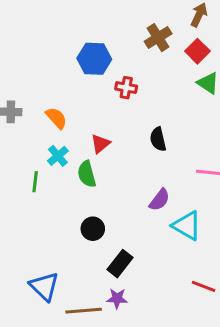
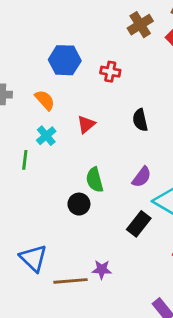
blue hexagon: (94, 59) -> (65, 60), moved
green semicircle: (87, 174) -> (95, 180), moved
black rectangle: (120, 264) -> (139, 224), moved

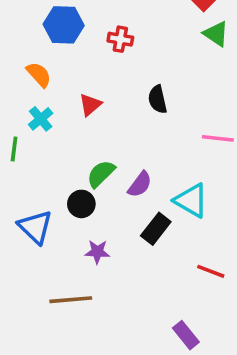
purple semicircle: (142, 177) -> (140, 184), moved
green semicircle: (95, 180) -> (101, 174), turned 60
blue triangle: (33, 258) -> (35, 227), moved
purple star: (102, 270) -> (97, 252), moved

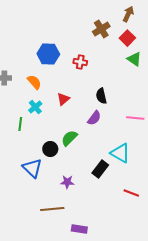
purple semicircle: (140, 184) -> (94, 118), moved
black circle: (81, 204) -> (50, 149), moved
purple rectangle: (186, 335) -> (79, 229), moved, turned -42

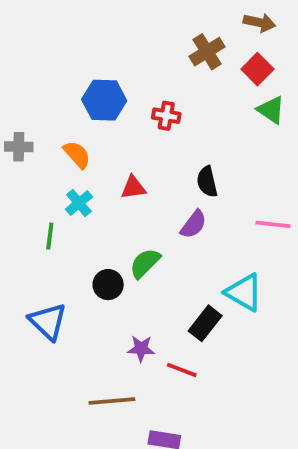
brown arrow: (128, 14) -> (259, 23), turned 77
red triangle: (63, 99) -> (133, 188), turned 32
blue triangle: (32, 168) -> (48, 321), moved
red line: (131, 193) -> (182, 370), moved

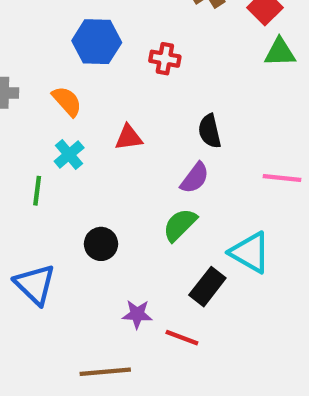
green triangle: (271, 110) -> (280, 52), turned -36
green semicircle: (145, 263) -> (180, 225), moved

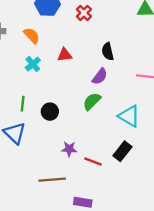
red cross: (165, 59) -> (84, 13), turned 35
green line: (37, 191) -> (23, 104), moved
black rectangle: (207, 287) -> (122, 151), moved

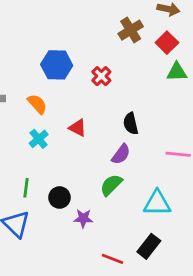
red triangle: (65, 55) -> (78, 128), turned 35
cyan triangle: (129, 116) -> (157, 203), turned -30
purple star: (69, 149) -> (83, 218), moved

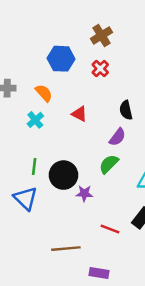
brown cross: (131, 30) -> (101, 35), moved
cyan cross: (39, 139) -> (35, 120), moved
black circle: (60, 197) -> (63, 175), size x1.5

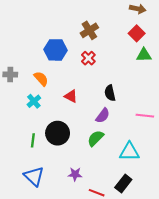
black circle: (63, 175) -> (58, 133), moved
purple star: (84, 193) -> (75, 174), moved
blue triangle: (26, 198) -> (34, 176), moved

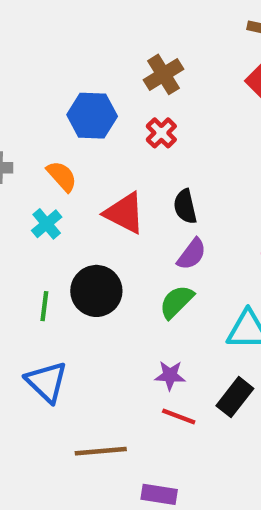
black semicircle: (110, 93) -> (185, 207), moved
red triangle: (71, 96) -> (125, 213), size x1.5
purple star: (75, 174) -> (170, 375), moved

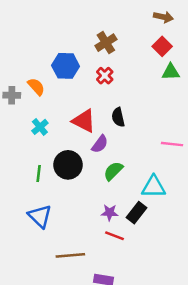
orange semicircle: (62, 176) -> (36, 87), moved
purple semicircle: (192, 254) -> (100, 144), moved
black rectangle: (235, 397) -> (136, 213), moved

